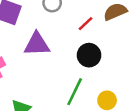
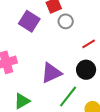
purple triangle: (37, 44) -> (51, 73), moved, turned -35

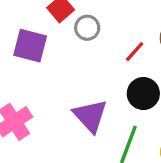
purple triangle: (51, 73) -> (90, 116), turned -30

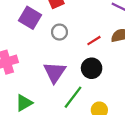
gray circle: (87, 28) -> (59, 32), moved

